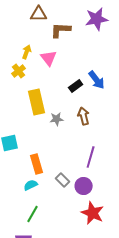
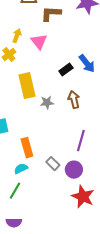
green line: (33, 214) -> (15, 191), moved

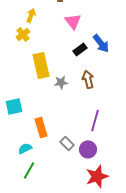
pink triangle: (39, 42) -> (73, 21), moved
cyan semicircle: (21, 169) -> (25, 148), moved
red star: (83, 197) -> (97, 176), turned 30

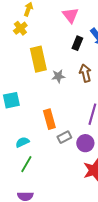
black rectangle: (80, 49) -> (77, 43), turned -32
orange rectangle: (41, 127) -> (49, 119), moved
gray rectangle: (67, 143) -> (64, 137), turned -72

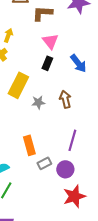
black rectangle: (77, 43) -> (47, 63), moved
yellow rectangle: (38, 59) -> (18, 85), turned 40

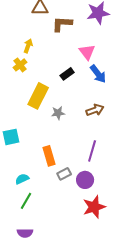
pink triangle: (50, 41) -> (87, 52), moved
black rectangle: (47, 63) -> (67, 74), turned 32
brown arrow: (65, 99) -> (95, 110), moved, turned 84

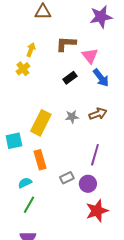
brown L-shape: (62, 24) -> (66, 44), moved
yellow rectangle: (38, 96) -> (41, 123), moved
gray star: (58, 113) -> (72, 117), moved
orange rectangle: (49, 156) -> (40, 160), moved

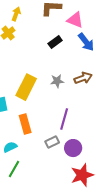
pink triangle: (90, 56) -> (75, 20), turned -30
purple line: (95, 155) -> (64, 119), moved

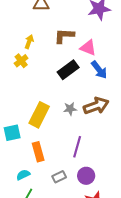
black rectangle: (55, 42) -> (68, 70), size x1.5
brown arrow: (83, 78) -> (96, 106), size x1.4
gray rectangle: (52, 142) -> (59, 177), moved

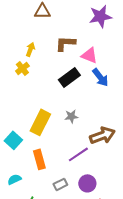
brown arrow: (96, 106) -> (102, 135), moved
cyan square: (12, 133) -> (13, 140), turned -36
purple line: (77, 147) -> (78, 154), turned 40
cyan semicircle: (23, 175) -> (14, 179), moved

